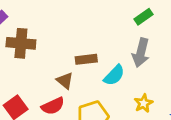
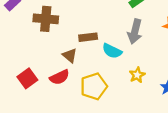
brown cross: (21, 43) -> (46, 19), moved
cyan semicircle: (114, 75) -> (112, 51), turned 72

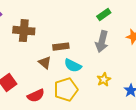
cyan semicircle: (112, 51) -> (73, 66), moved
red semicircle: (59, 77) -> (36, 96), moved

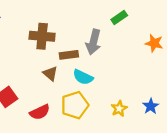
brown cross: (24, 31) -> (42, 36), moved
gray arrow: (102, 42) -> (93, 42), moved
yellow star: (104, 80) -> (119, 109), moved

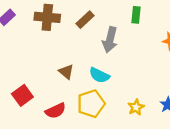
green rectangle: (119, 18) -> (136, 15), turned -49
brown cross: (42, 36) -> (47, 17), moved
brown rectangle: (69, 55) -> (85, 20), moved, turned -36

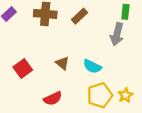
gray arrow: (110, 40) -> (117, 34), moved
red square: (22, 95) -> (23, 69), moved
yellow pentagon: (91, 104) -> (100, 95), moved

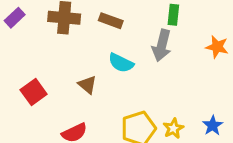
brown rectangle: (79, 16) -> (111, 21), turned 63
cyan semicircle: (92, 66) -> (121, 63), moved

